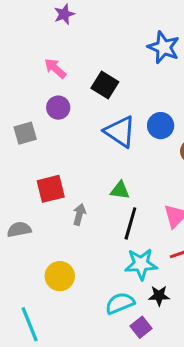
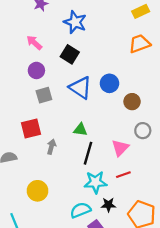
blue star: (164, 47) -> (75, 22), moved
gray square: (25, 133) -> (44, 95), moved

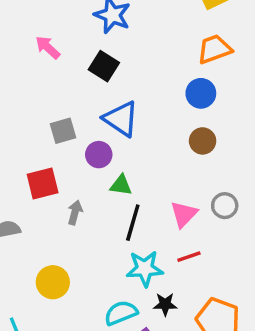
purple circle: (36, 70) -> (99, 155), moved
blue circle: (109, 83) -> (201, 93), moved
gray circle: (143, 131) -> (225, 206), moved

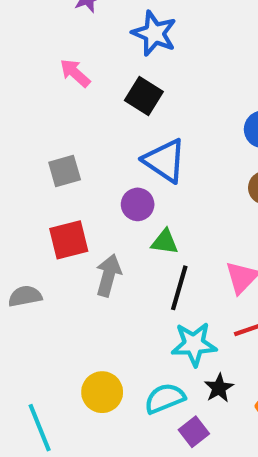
gray square: (63, 131) -> (65, 171), moved
gray arrow: (75, 212) -> (108, 275), size x1.4
yellow circle: (53, 282) -> (102, 392), moved
black star: (165, 304) -> (219, 388), turned -30

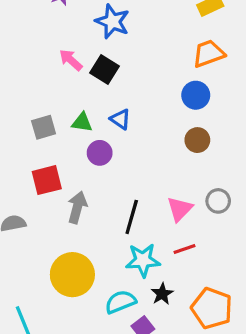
pink arrow: (75, 73) -> (71, 60), moved
blue triangle: (165, 161) -> (120, 119), size x0.6
green triangle: (165, 242) -> (82, 122), moved
yellow circle: (102, 392) -> (72, 275), moved, size x1.4

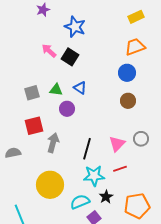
orange pentagon: (212, 308) -> (137, 206), turned -30

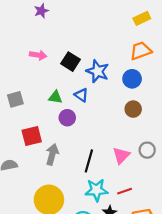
blue star: (75, 27) -> (98, 71), moved
pink arrow: (49, 51) -> (38, 55), moved, turned 147
gray square: (32, 93) -> (15, 99), moved
red line: (120, 169) -> (125, 191), moved

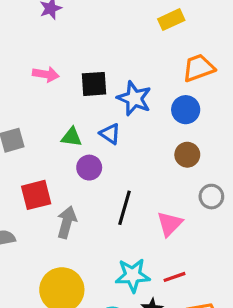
yellow rectangle: (142, 18) -> (171, 20), moved
black square: (71, 62) -> (94, 84), turned -36
gray circle: (147, 150) -> (211, 197), moved
black line: (89, 161) -> (125, 208), moved

